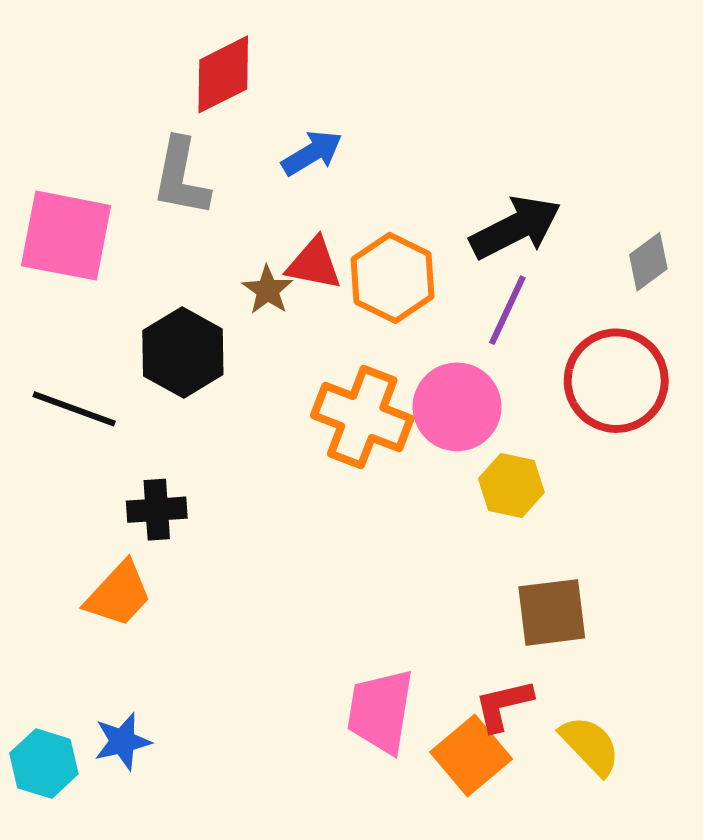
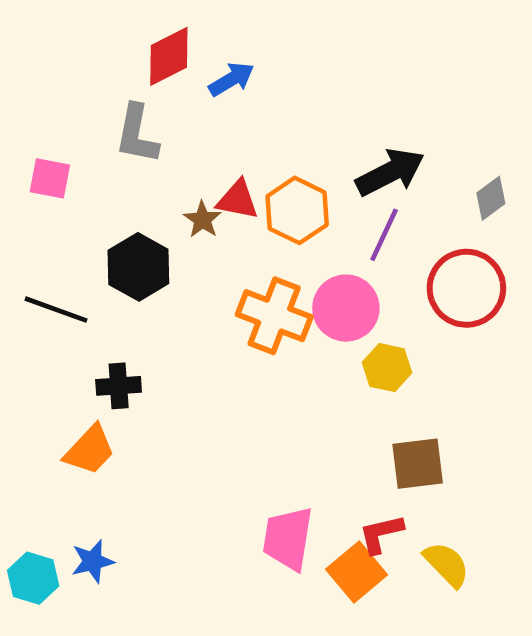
blue arrow: (312, 153) -> (231, 79), moved
pink square: (66, 236) -> (50, 178), size x0.6

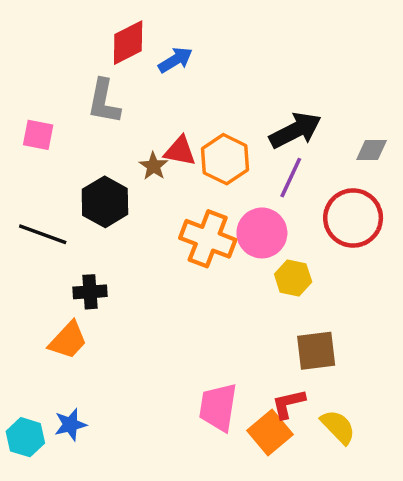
gray diamond: (491, 198) -> (372, 150), turned 36

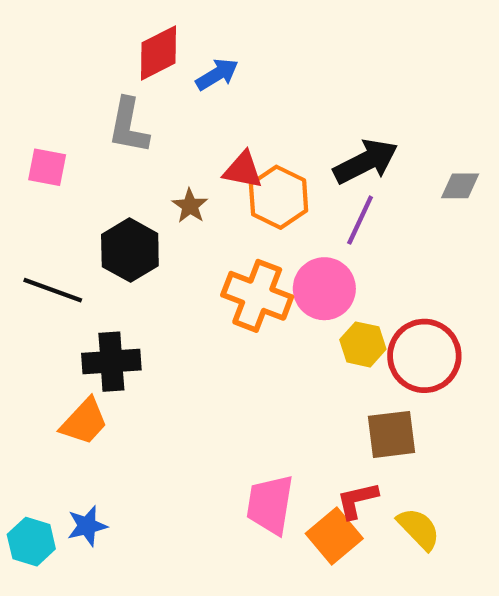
red triangle: (180, 151) -> (243, 170), moved
red circle: (353, 218) -> (424, 356), moved
black cross: (90, 292) -> (111, 362), size x1.4

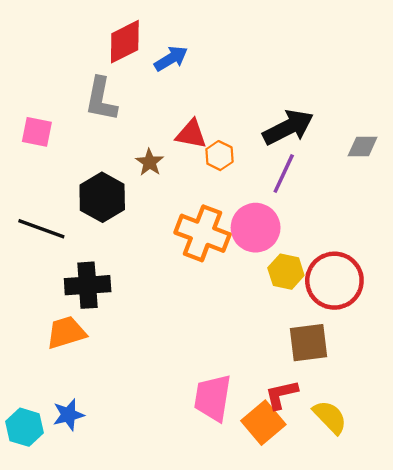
orange hexagon: (279, 197) -> (219, 156), size x0.6
orange trapezoid: (84, 422) -> (66, 332), turned -150

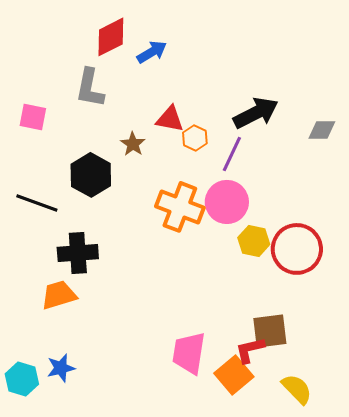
purple line: (284, 174) -> (232, 154), moved
brown square: (308, 343) -> (270, 331), moved
yellow semicircle: (330, 417) -> (297, 389), moved

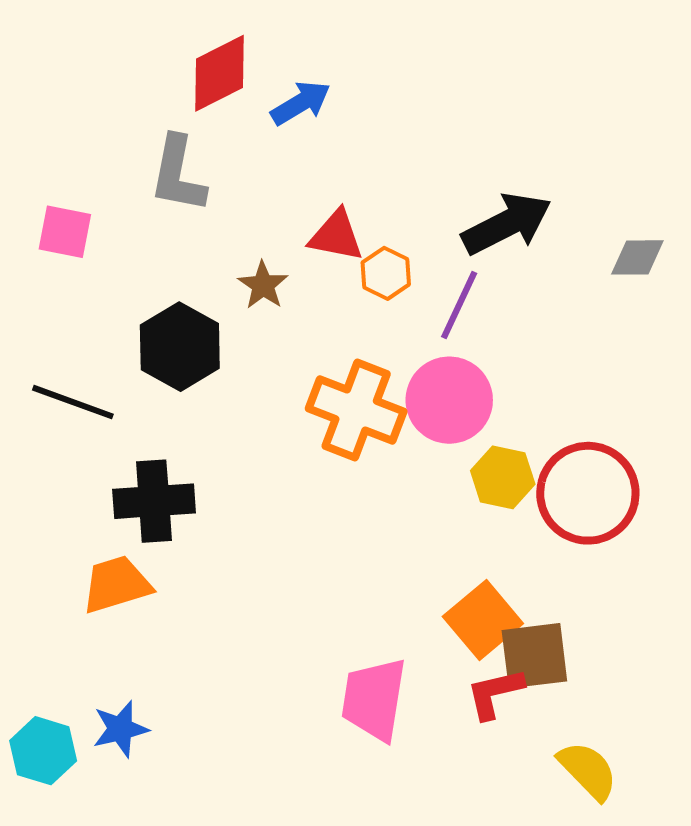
orange square: (234, 375) -> (483, 620), moved

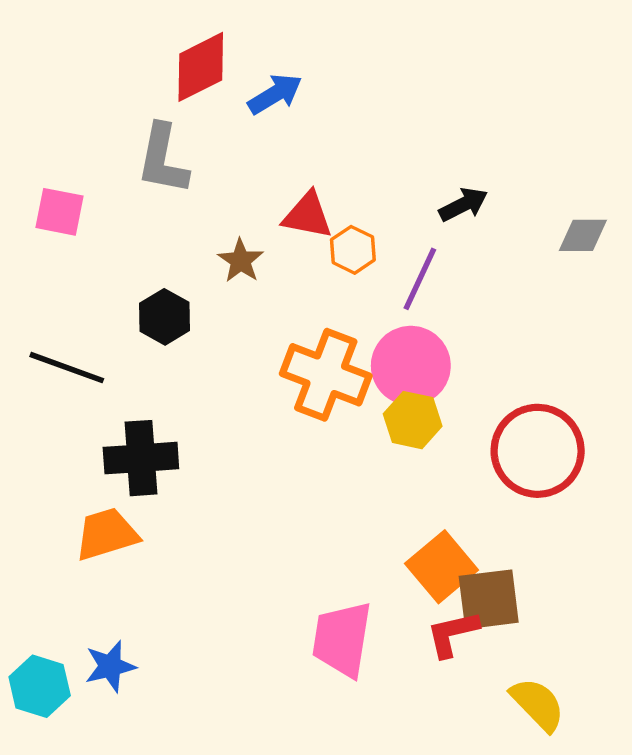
black arrow: (507, 224) -> (463, 205), size x0.6
black hexagon: (180, 347) -> (165, 317), size x0.7
yellow hexagon: (503, 477) -> (413, 420), moved

